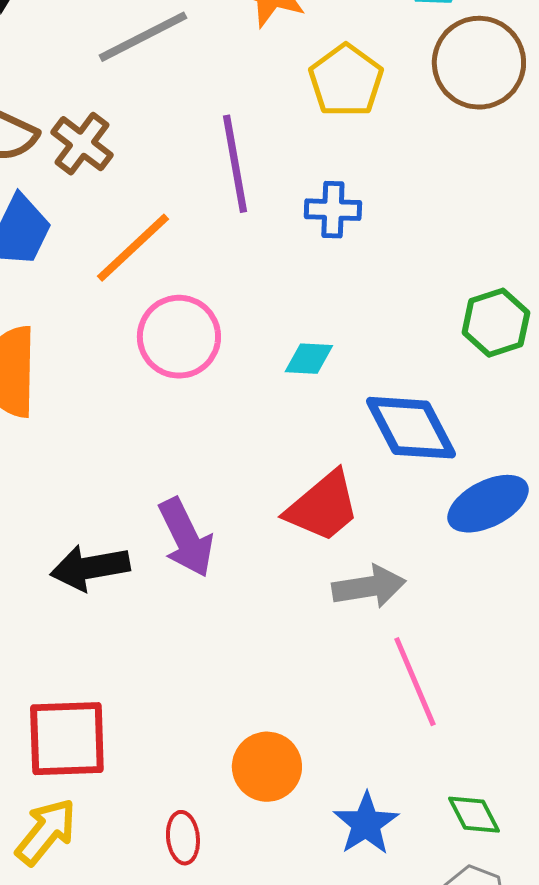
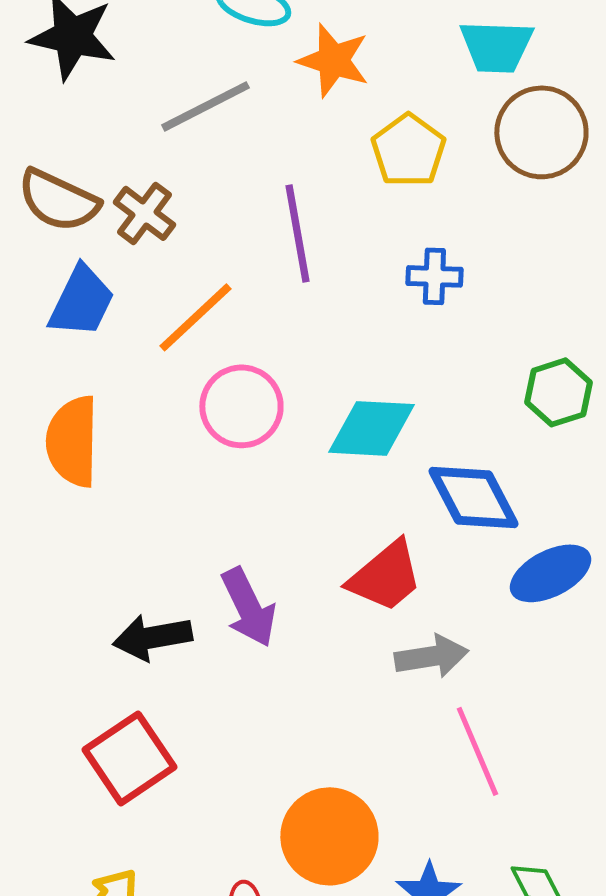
blue cross: (333, 210) -> (434, 276), moved
cyan diamond: (309, 359) -> (371, 428), size x1.8
red square: (67, 739) -> (129, 758), moved, turned -32
orange circle: (267, 767) -> (329, 836), size x1.4

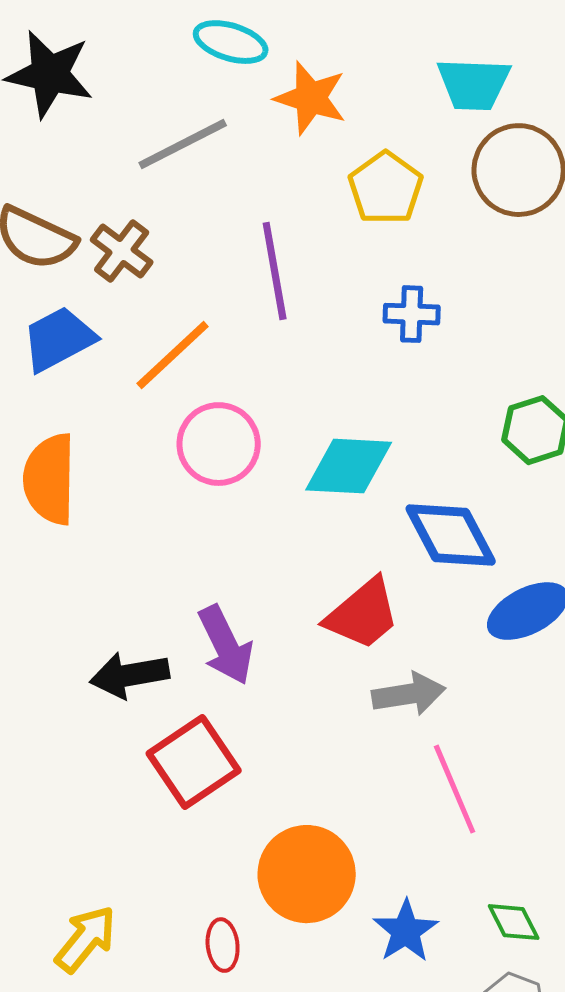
blue trapezoid: (81, 301) -> (59, 339), turned -144
red square: (129, 758) -> (194, 762), moved

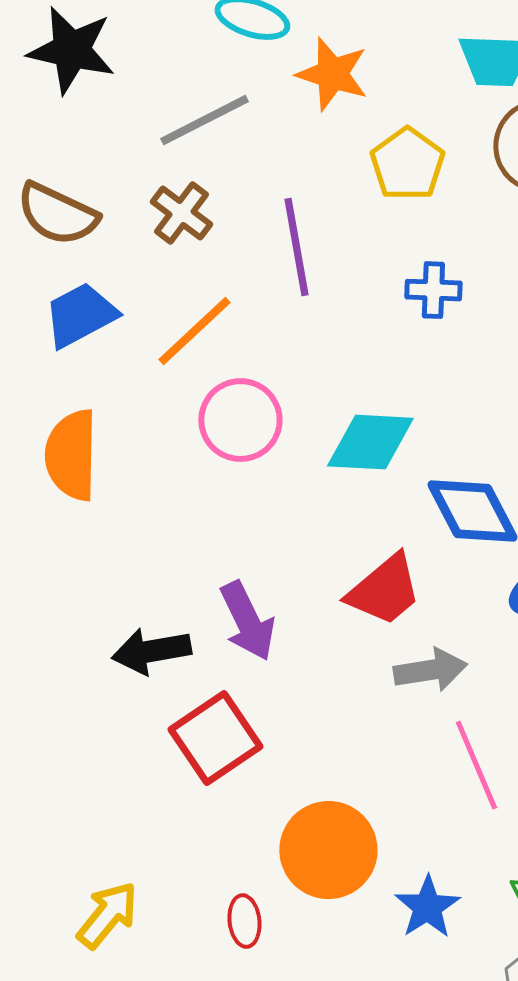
brown cross: (122, 251) -> (181, 213), moved

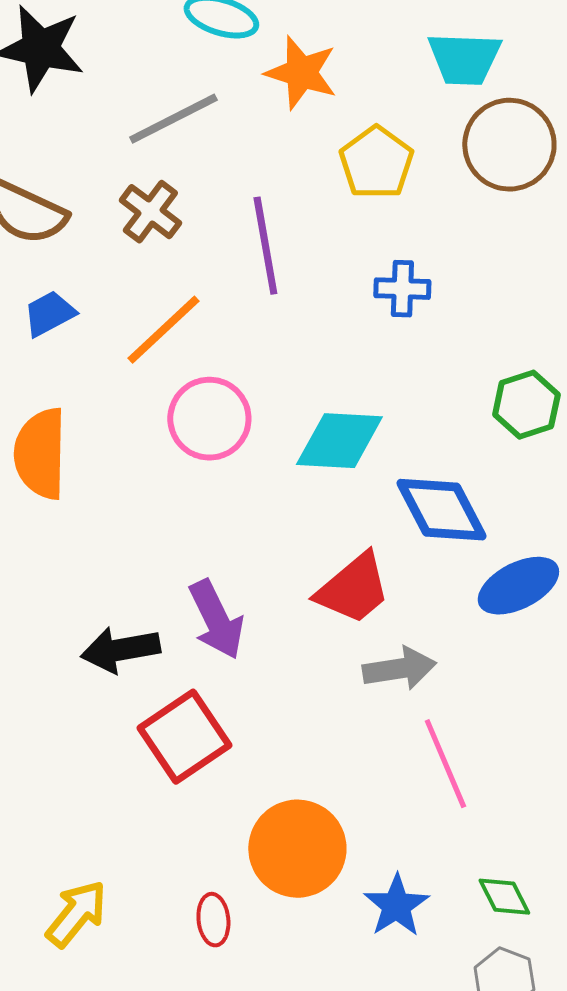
blue trapezoid: (80, 315) -> (49, 314), size x0.7

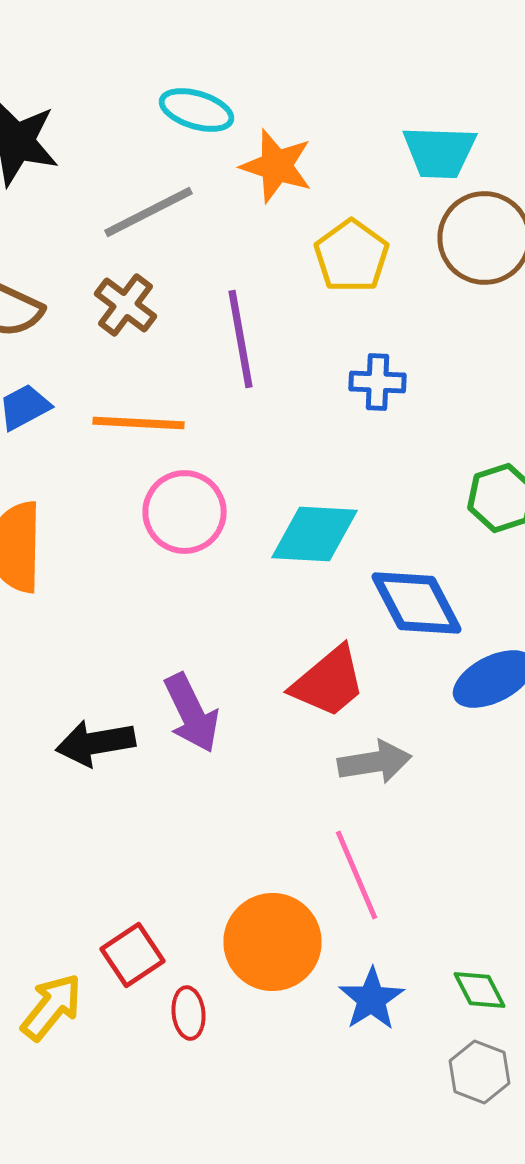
orange line: (163, 330) -> (138, 423), turned 46
red square: (184, 737) -> (132, 955), moved, size x0.7
pink line: (445, 764) -> (356, 875), moved

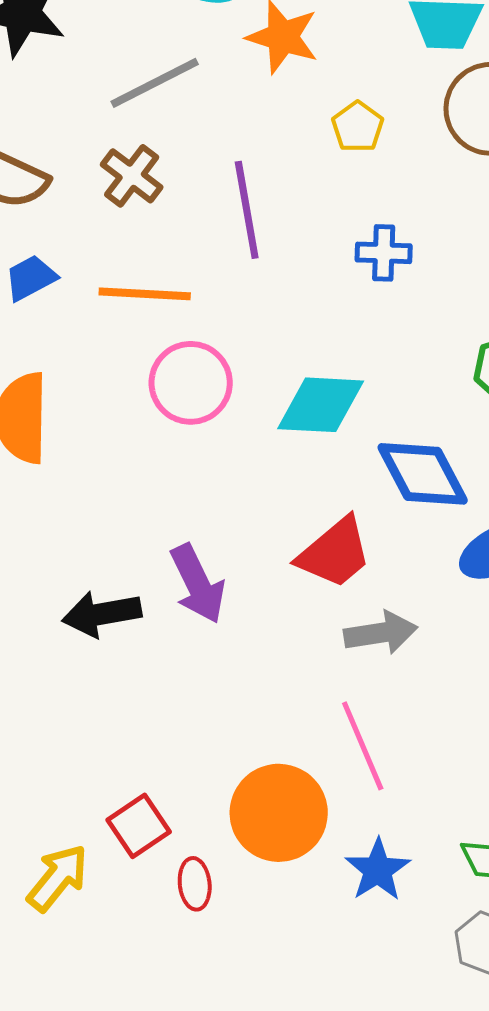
yellow pentagon: (352, 256) -> (358, 127), size x0.7

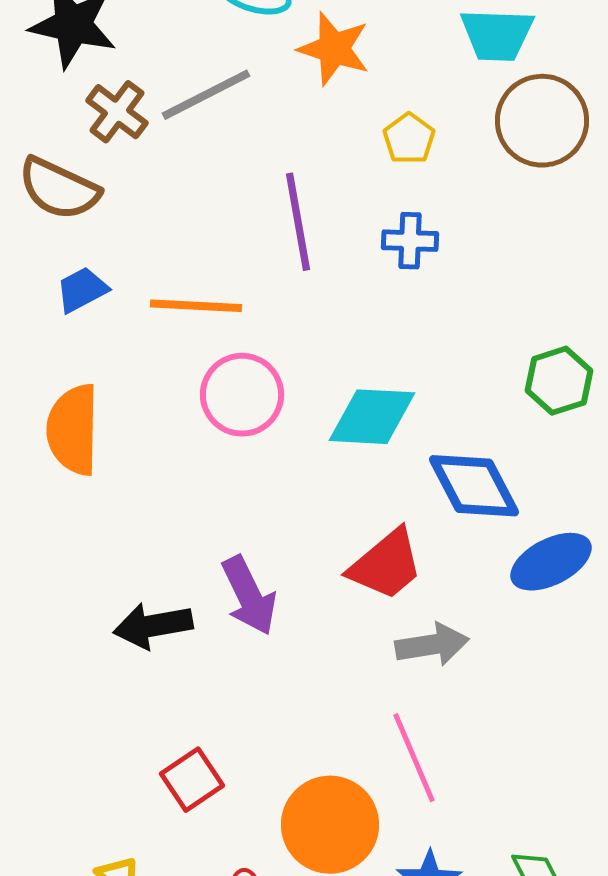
brown cross: (132, 176) -> (117, 112), moved
blue cross: (384, 253) -> (410, 241), moved
red square: (139, 826) -> (192, 780), moved

